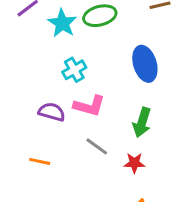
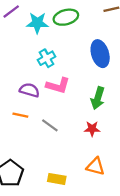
cyan star: (62, 23) -> (37, 23), turned -30
gray line: (97, 146) -> (50, 125), moved
orange line: (40, 161) -> (20, 115), moved

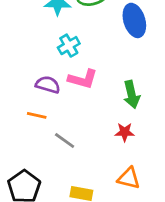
blue ellipse: (100, 54) -> (134, 20), moved
green arrow: (98, 98) -> (132, 94), turned -30
gray line: (50, 125) -> (65, 140), moved

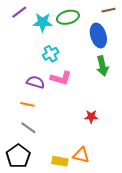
green arrow: (132, 94) -> (102, 66), moved
gray line: (65, 140) -> (28, 128), moved
orange triangle: (129, 178) -> (81, 155), moved

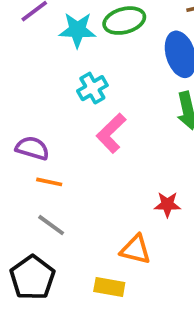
pink L-shape: (61, 78) -> (111, 133), turned 120
purple semicircle: (35, 82) -> (32, 148), moved
orange triangle: (81, 155) -> (136, 249), moved

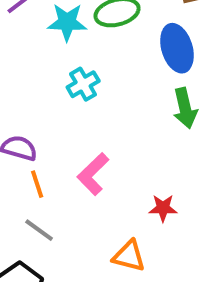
pink L-shape: (111, 133) -> (93, 174), moved
orange line: (49, 182) -> (37, 184), turned 60

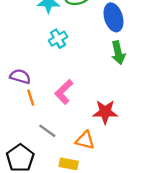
red star: (163, 208) -> (105, 112), size x1.5
gray line: (39, 230) -> (47, 131), moved

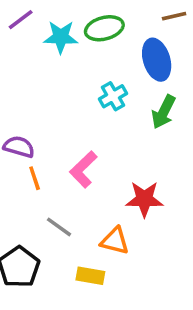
cyan cross: (58, 39) -> (113, 96), moved
green arrow: (118, 53) -> (164, 112), turned 40

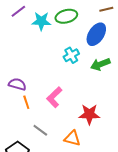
blue ellipse: (157, 60) -> (96, 34), turned 50
green arrow: (164, 112) -> (100, 64), turned 42

